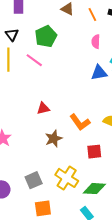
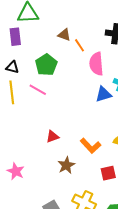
orange line: (92, 14) -> (79, 45), moved
black triangle: (12, 35) -> (12, 67), turned -32
pink semicircle: (96, 42) -> (96, 64), size x1.6

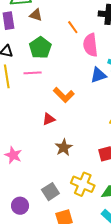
brown triangle: (64, 35) -> (36, 15), moved
pink line: (38, 90) -> (33, 73), turned -30
orange L-shape: (90, 146) -> (64, 95), moved

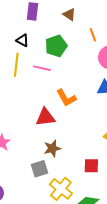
brown triangle: (36, 15) -> (69, 14), moved
red triangle: (49, 119) -> (45, 117), size x1.5
gray square: (50, 192) -> (39, 169), moved

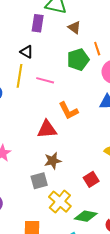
green pentagon: (56, 46) -> (78, 60), moved
red square: (91, 166) -> (91, 179), turned -35

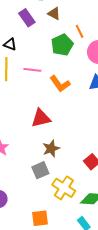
purple rectangle: (38, 23) -> (27, 18), moved, turned -36
orange L-shape: (68, 111) -> (60, 84), moved

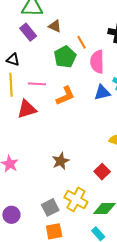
orange L-shape: (60, 84) -> (65, 96), turned -75
red triangle: (41, 118) -> (27, 109), moved
gray square: (40, 170) -> (50, 207), moved

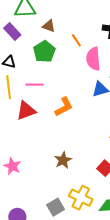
purple rectangle: (28, 32) -> (12, 32), moved
green pentagon: (65, 57) -> (44, 52), moved
orange L-shape: (65, 96) -> (64, 107), moved

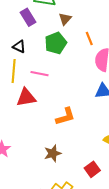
brown triangle: (49, 26) -> (65, 19), turned 40
orange L-shape: (64, 107) -> (65, 116), moved

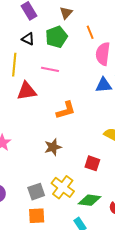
black triangle: (19, 46) -> (28, 39), moved
pink line: (39, 74) -> (50, 69), moved
red square: (92, 169) -> (92, 163), turned -35

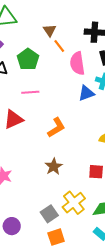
brown triangle: (66, 13) -> (50, 30), moved
yellow cross: (63, 187) -> (74, 203), turned 30

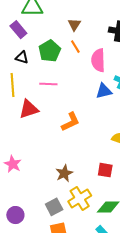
orange line: (59, 46) -> (75, 47), moved
brown star: (54, 167) -> (64, 173), moved

